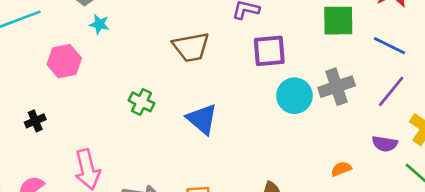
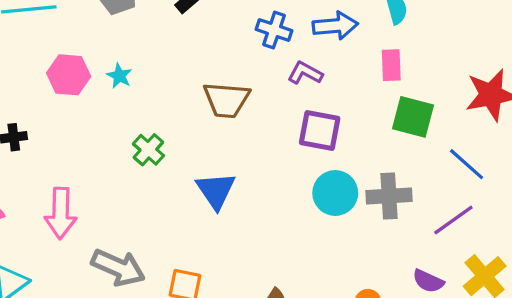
cyan star: (99, 24) -> (119, 76), moved

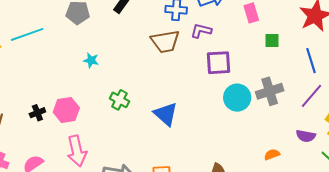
pink hexagon: (69, 75) -> (66, 110), moved
brown trapezoid: (226, 100) -> (165, 41), moved
green square: (413, 117) -> (272, 41), size x0.6
blue line: (467, 164) -> (311, 61), turned 45

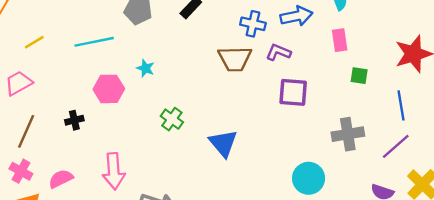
cyan line: (27, 34) -> (94, 42), moved
cyan circle: (237, 98) -> (309, 178), moved
pink hexagon: (66, 110) -> (109, 89), moved

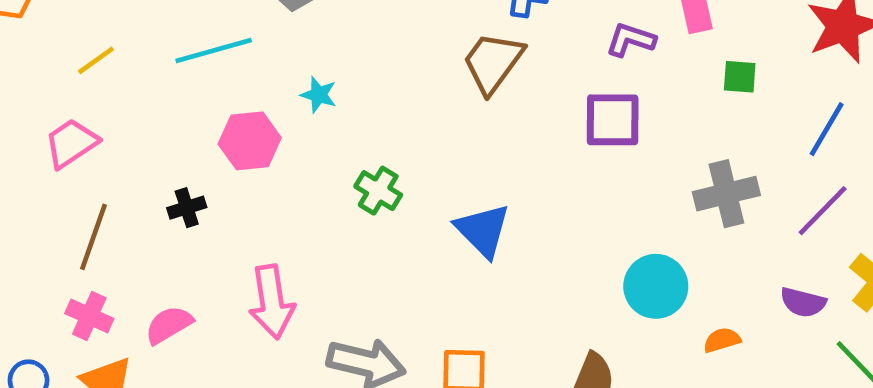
purple L-shape: (278, 52) -> (631, 40), moved
brown trapezoid: (235, 59) -> (493, 63), turned 132
blue line: (401, 105) -> (827, 129), turned 44

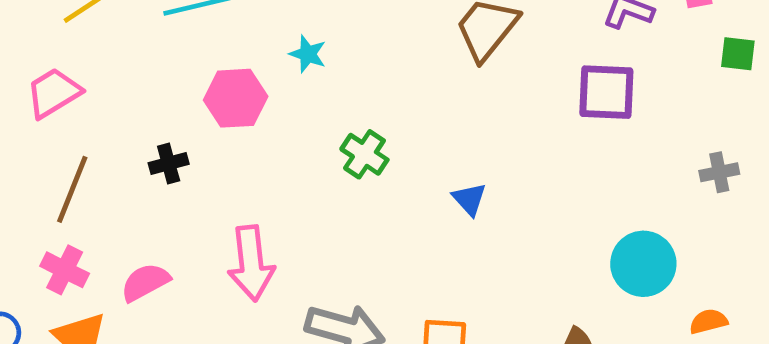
gray cross: (726, 194) -> (719, 172), size x0.6
blue triangle: (483, 230) -> (469, 199), size x0.6

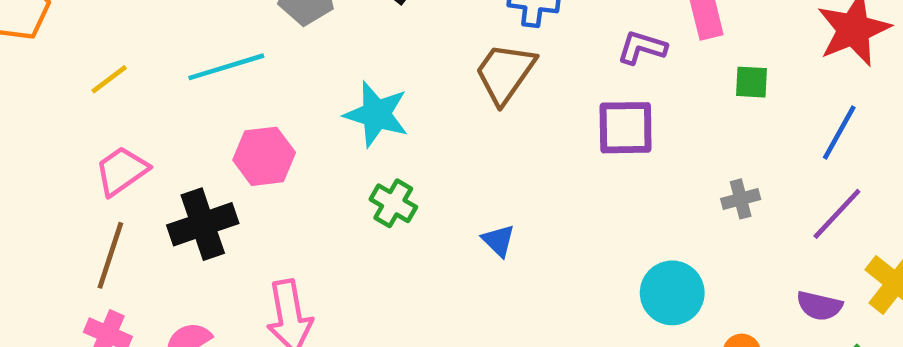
cyan star: (308, 54) -> (376, 114), moved, size x1.8
pink trapezoid: (54, 93) -> (122, 171), moved
black cross: (169, 164) -> (203, 224), size x1.8

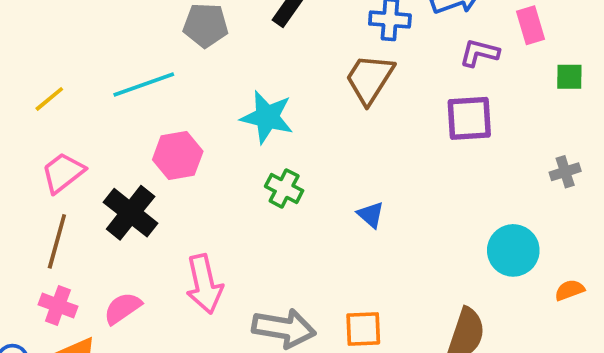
black cross: (203, 224) -> (131, 213), turned -30

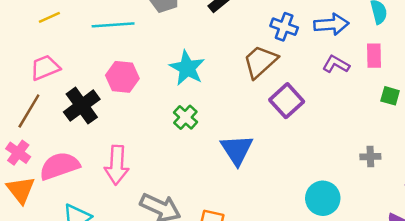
purple square: (469, 118) -> (287, 101), moved, turned 36
blue triangle: (371, 215) -> (237, 150), size x1.8
pink semicircle: (123, 308) -> (59, 166), size x1.5

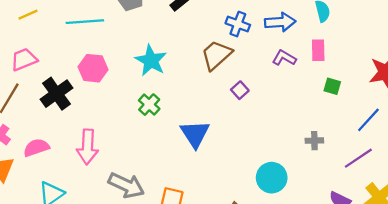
purple square: (287, 101) -> (240, 90), size x0.6
pink semicircle: (59, 166) -> (36, 148), size x0.7

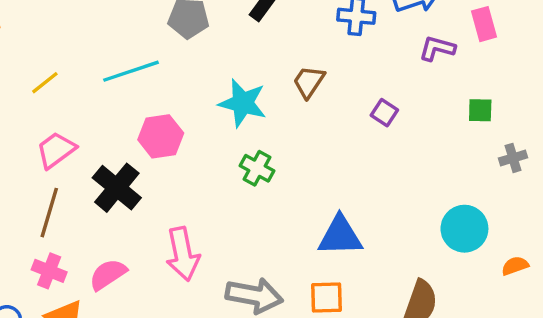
brown trapezoid: (216, 55) -> (309, 82), moved, size x0.7
green square: (332, 86) -> (480, 110), moved
blue triangle: (195, 134) -> (340, 236), moved, turned -44

